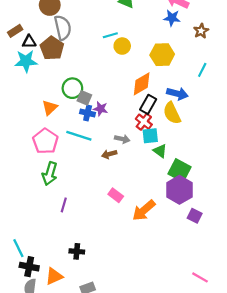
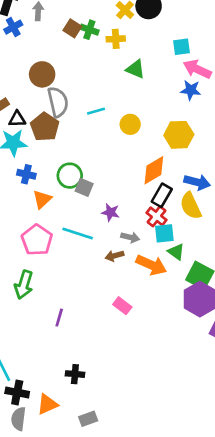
cyan line: (110, 35) -> (96, 111), moved
purple star: (101, 109) -> (110, 212), moved
blue cross: (88, 113) -> (26, 174), moved
green arrow: (50, 174) -> (24, 285), moved
orange arrow: (144, 210) -> (151, 265), moved, turned -115

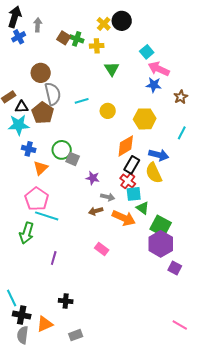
cyan square: (181, 47) -> (147, 52), turned -32
green triangle: (135, 69) -> (112, 69), turned 35
cyan line: (78, 233) -> (47, 216), moved

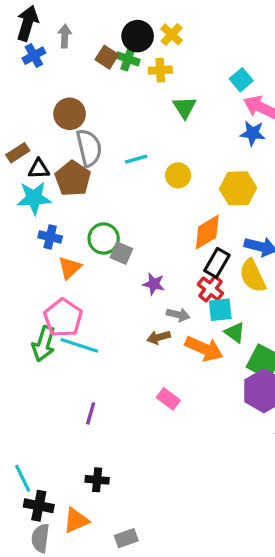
black circle: (122, 21) -> (138, 36), moved
green arrow: (27, 233) -> (44, 344), moved
black cross: (66, 301) -> (97, 480), moved

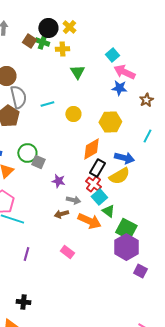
yellow semicircle: (253, 276) -> (119, 176), turned -95
cyan square: (220, 310) -> (99, 197), turned -35
purple line: (91, 413) -> (26, 254), moved

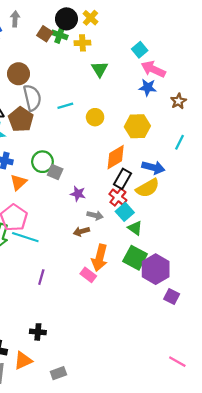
orange arrow: (89, 221) -> (100, 258), moved, turned 80
green square: (126, 229) -> (135, 258), moved

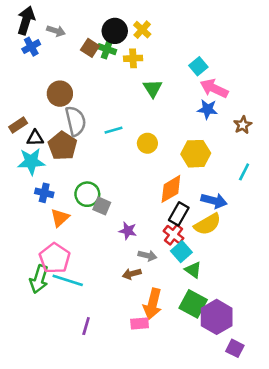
gray arrow: (15, 19) -> (56, 31), turned 105
pink rectangle: (88, 275) -> (140, 323), turned -42

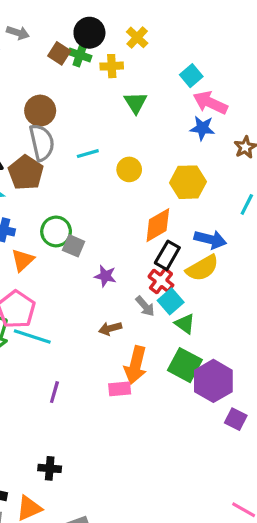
yellow cross: (142, 30) -> (137, 37), moved
brown circle: (60, 94) -> (40, 111), moved
gray arrow: (147, 256) -> (145, 306), moved, turned 36

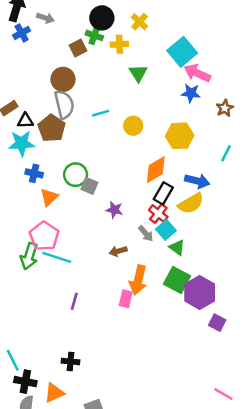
brown square: (59, 53) -> (78, 48), moved, turned 30
cyan square: (191, 76) -> (182, 52), size x1.6
pink rectangle: (120, 389) -> (126, 299), turned -72

